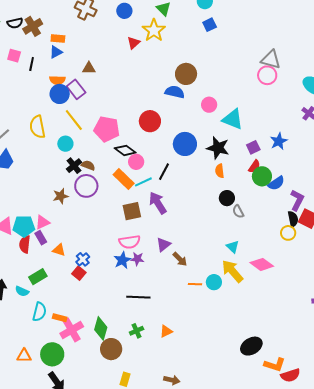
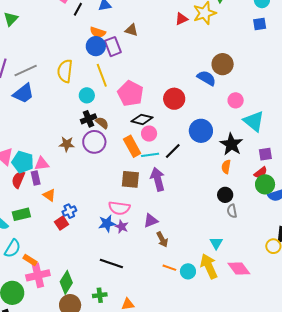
black diamond: (125, 150) -> (142, 119), turned -40

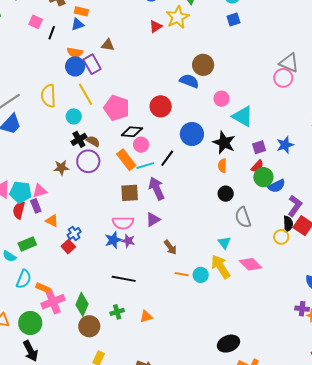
gray semicircle: (232, 211) -> (243, 217), moved, size x1.5
purple triangle: (151, 221) -> (153, 219), moved

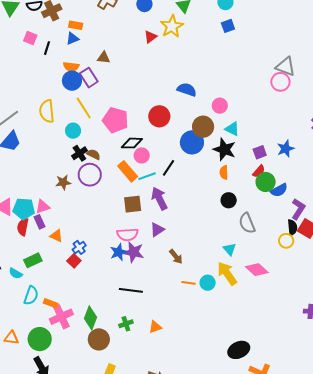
brown circle: (203, 65) -> (203, 127), moved
cyan triangle: (243, 116) -> (232, 129), moved, size x0.7
purple star: (128, 241) -> (134, 252), size x1.5

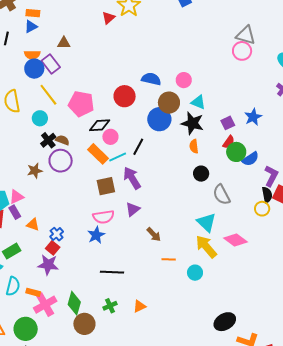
blue semicircle: (187, 90) -> (151, 79), moved
cyan triangle: (230, 249) -> (207, 222), size x1.5
purple star: (134, 252) -> (48, 265), moved
cyan circle: (208, 283) -> (195, 273), moved

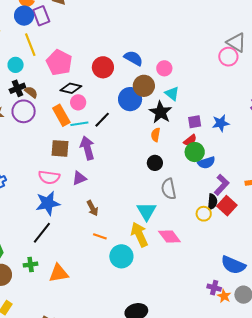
blue star: (96, 235) -> (48, 203), moved, size x1.4
black line: (112, 272) -> (42, 233), turned -70
cyan circle: (195, 273) -> (121, 256), size x1.5
orange triangle: (139, 306) -> (59, 273), size x1.5

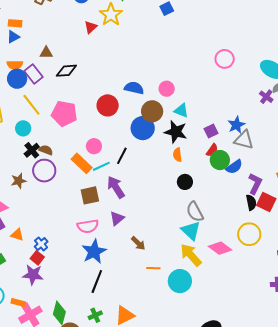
gray triangle: (236, 43) -> (244, 140), moved
black diamond: (71, 88) -> (66, 71), moved
gray semicircle: (169, 189) -> (195, 212), moved
yellow circle: (204, 214) -> (249, 234), moved, size x1.5

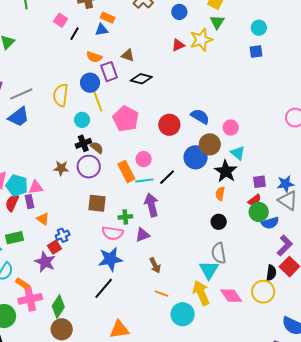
blue circle: (17, 79) -> (90, 83), moved
brown square: (90, 195) -> (97, 203), moved
black semicircle: (251, 203) -> (271, 273), moved
green cross: (95, 315) -> (125, 217), moved

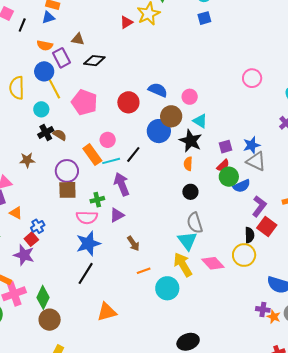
purple circle: (89, 167) -> (67, 171), moved
orange line: (162, 294) -> (144, 271), turned -32

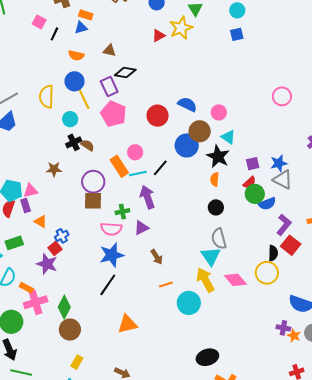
purple rectangle: (61, 58) -> (109, 87), moved

